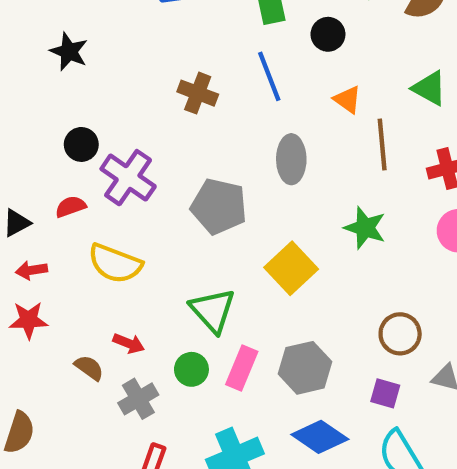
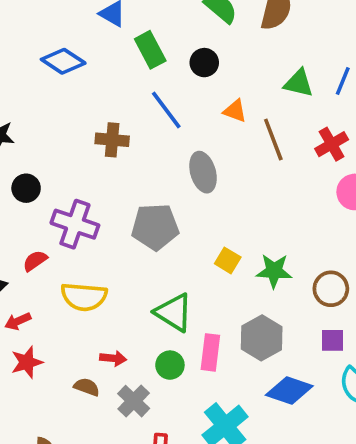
black circle: (81, 144) -> (26, 188), moved
green star: (365, 228) -> (274, 271), moved
yellow square: (291, 268) -> (228, 260), size x0.6

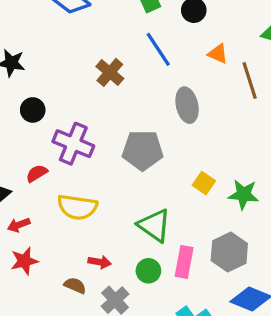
brown cross: (112, 140) -> (110, 72), turned 32

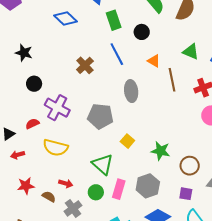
yellow square: (204, 183) -> (127, 141), moved
red star: (24, 261) -> (26, 186), moved

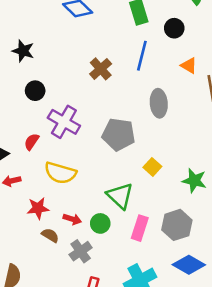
blue line: (117, 54) -> (142, 56), turned 40
red semicircle: (32, 124) -> (32, 142), turned -32
red star: (26, 186) -> (38, 208), moved
green circle: (96, 192) -> (100, 223), moved

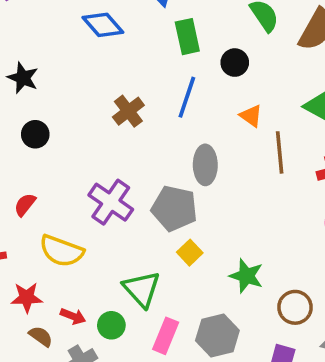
purple cross: (64, 122) -> (111, 202), moved
gray pentagon: (119, 134) -> (174, 208), moved

